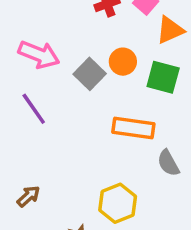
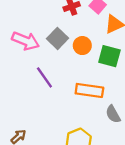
gray square: (90, 74) -> (57, 38), moved
purple line: (34, 109) -> (44, 77), moved

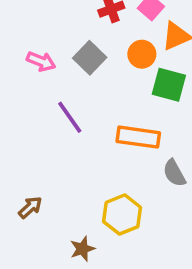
pink arrow: (26, 41) -> (41, 61), size x0.7
orange circle: (82, 46) -> (142, 54), moved

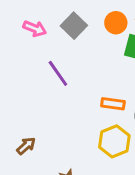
orange rectangle: (138, 137) -> (113, 104), moved, size x0.7
yellow hexagon: (122, 215) -> (114, 141), moved

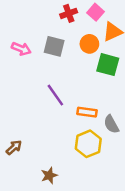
gray square: (74, 26) -> (54, 46), turned -30
purple line: (58, 73) -> (55, 95), moved

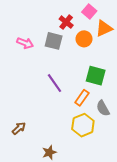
red cross: (69, 13) -> (66, 22), moved, turned -32
green square: (108, 65) -> (96, 76), moved
orange rectangle: (87, 112) -> (82, 98), turned -63

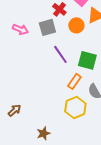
gray square: (54, 41) -> (47, 27), turned -30
purple line: (55, 83) -> (60, 54), moved

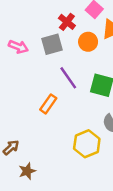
orange rectangle: (74, 81) -> (48, 104), moved
brown star: (43, 133) -> (27, 171), moved

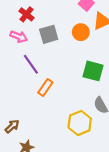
red cross: (67, 22) -> (27, 14), moved
purple line: (68, 78) -> (31, 64), moved

